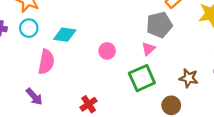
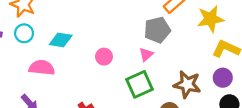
pink semicircle: (46, 62) -> (42, 68), turned -95
brown star: (189, 78) -> (187, 84), size x1.4

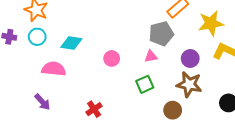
pink triangle: (146, 54) -> (151, 56), turned 32
purple circle: (223, 78) -> (190, 58), moved
green square: (139, 84) -> (145, 84), size x0.7

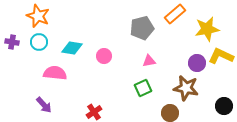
gray pentagon: (161, 34) -> (142, 28), moved
pink circle: (112, 58) -> (104, 56), moved
purple circle: (190, 58) -> (197, 63), moved

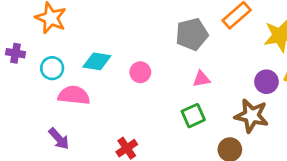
cyan circle: (39, 42) -> (52, 68), moved

